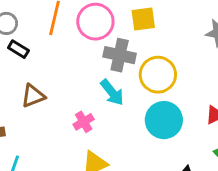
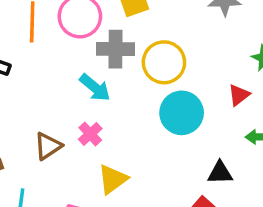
cyan arrow: (112, 92) -> (95, 88), moved
brown triangle: (33, 96) -> (48, 146), moved

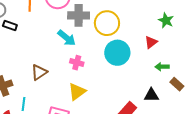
pink cross: (90, 134) -> (77, 63), moved, turned -32
black triangle: (220, 173) -> (151, 95), moved

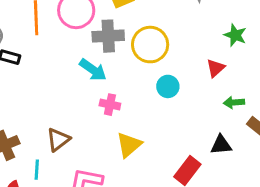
cyan circle: (117, 53) -> (168, 86), size x0.6
brown triangle: (39, 72) -> (58, 139), moved
yellow triangle: (77, 92) -> (129, 145), moved

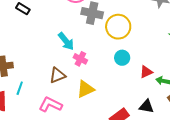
red triangle: (216, 68) -> (146, 72), moved
cyan arrow: (93, 70) -> (66, 41), moved
brown triangle: (58, 139) -> (57, 75), moved

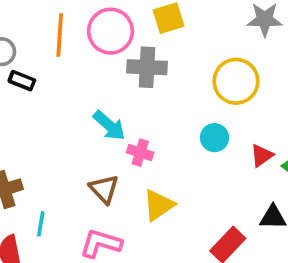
yellow circle: (118, 27) -> (236, 81), moved
brown triangle: (57, 75) -> (104, 189), turned -42

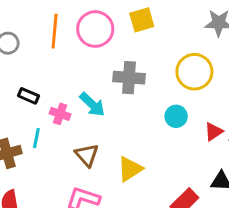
gray cross: (147, 67) -> (129, 78), moved
black rectangle: (22, 81) -> (29, 96), moved
pink cross: (140, 153) -> (60, 114), moved
cyan line: (41, 224) -> (36, 138), moved

